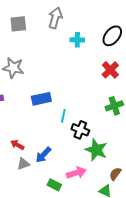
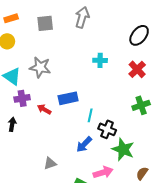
cyan cross: (77, 40) -> (100, 60), moved
red arrow: (17, 145) -> (44, 109), moved
blue arrow: (43, 155) -> (84, 144), moved

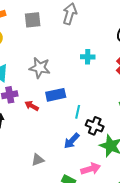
gray star: (40, 67) -> (40, 68), moved

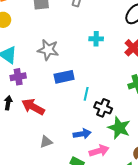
red arrow: (32, 106) -> (33, 107), moved, size x1.6
blue arrow: (72, 141) -> (82, 134), moved, turned -144

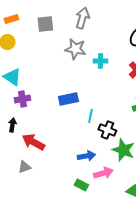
gray star: (48, 50) -> (75, 49), moved
red arrow: (33, 107) -> (33, 142), moved
gray triangle: (46, 142) -> (24, 167), moved

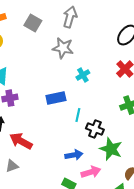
gray square: (45, 24) -> (33, 23), turned 36
cyan cross: (100, 61) -> (83, 75), moved, turned -32

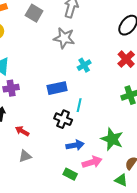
black cross: (95, 129) -> (63, 119), moved
red arrow: (21, 141) -> (22, 131), size x0.6
gray triangle: (12, 166) -> (25, 156), moved

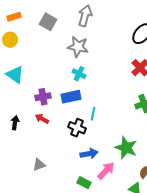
cyan cross: (84, 65) -> (79, 74), moved, turned -32
purple cross: (11, 88) -> (43, 97), moved
red arrow: (22, 131) -> (42, 119), moved
pink arrow: (92, 162) -> (106, 171), turned -30

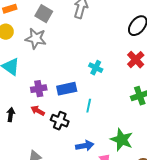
gray star: (78, 47) -> (36, 39), moved
cyan cross: (79, 74) -> (96, 68), moved
black cross: (77, 128) -> (60, 121), moved

